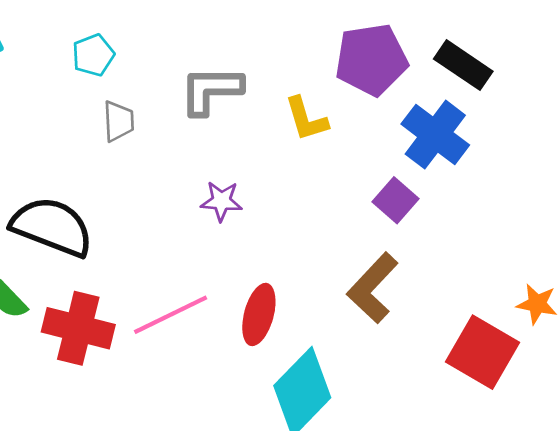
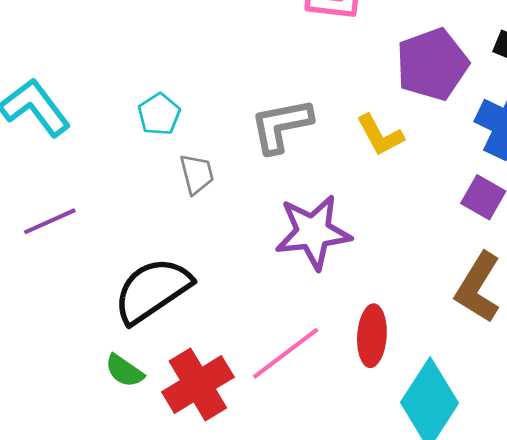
purple star: (221, 201) -> (313, 232), size x1.8
black semicircle: (52, 227) -> (152, 290), turned -44
red cross: (78, 328) -> (198, 385), turned -34

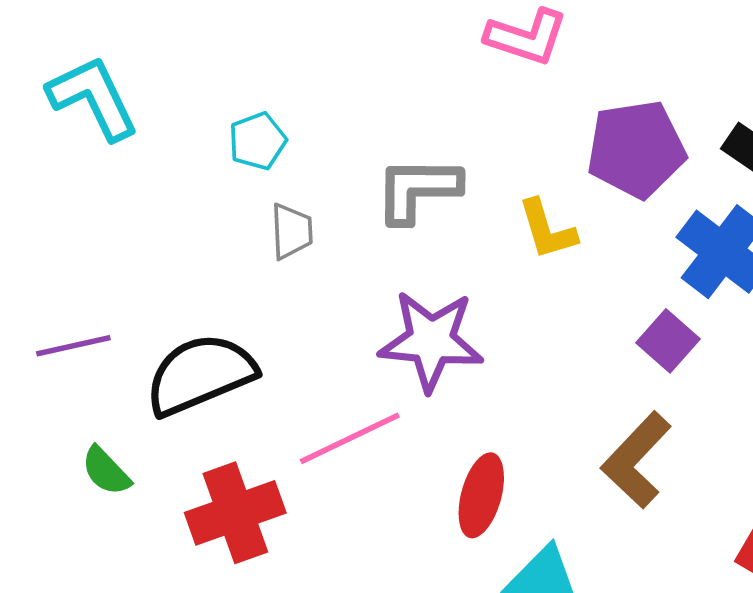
purple line: (50, 221) -> (73, 346), moved
pink line: (286, 353) -> (350, 438), moved
green semicircle: (124, 371) -> (106, 471), moved

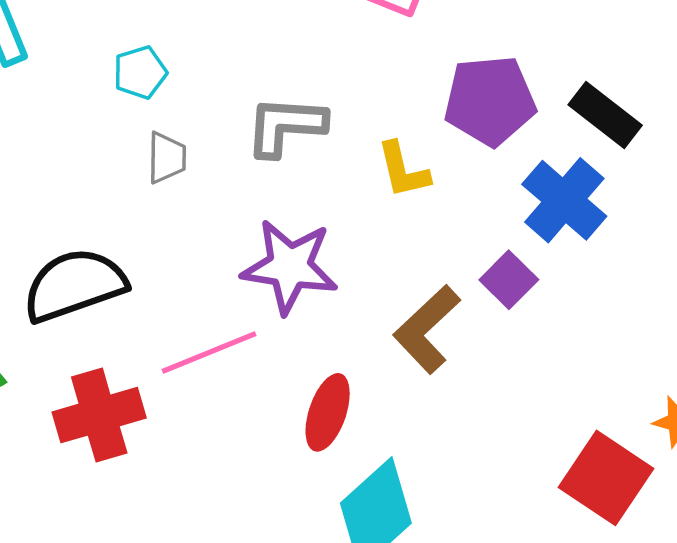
brown L-shape: (636, 460) -> (427, 329), moved

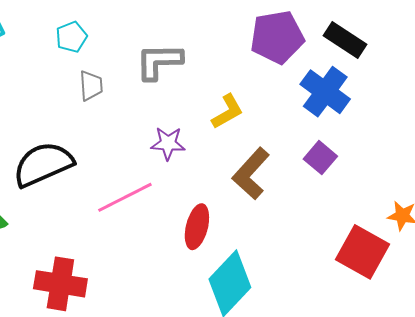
yellow L-shape: (403, 170) -> (227, 112), moved, turned -102
purple star: (290, 267) -> (168, 143), size x0.6
purple square: (509, 280) -> (320, 158), moved
red cross: (99, 415) -> (60, 284), moved, turned 30

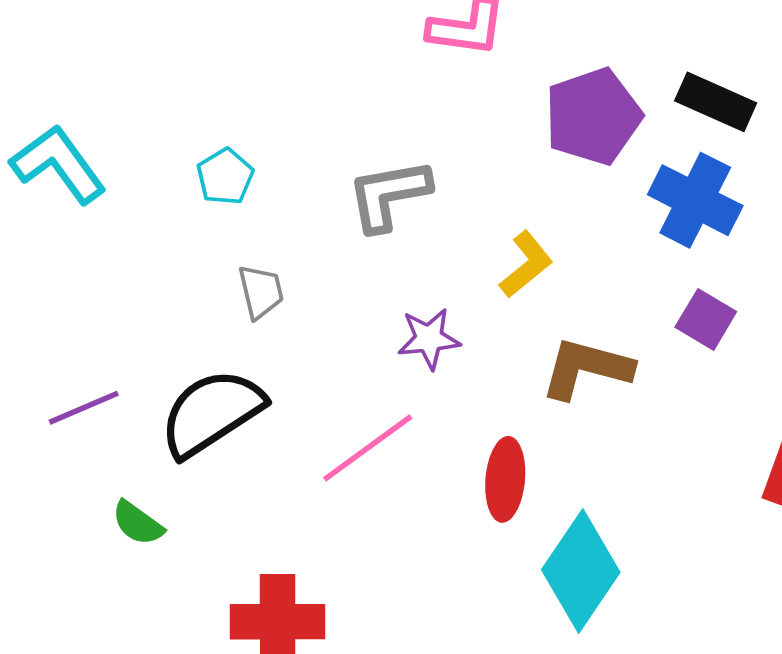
gray trapezoid: (91, 86) -> (261, 292), moved
brown L-shape: (251, 173) -> (586, 368), turned 72

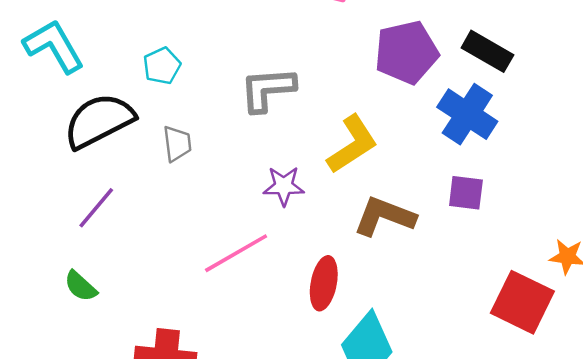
yellow L-shape: (526, 264) -> (352, 144), size x1.4
purple square: (706, 319) -> (466, 193), turned -30
purple line: (84, 408) -> (96, 208), moved, turned -33
black semicircle: (212, 413) -> (99, 121), moved

